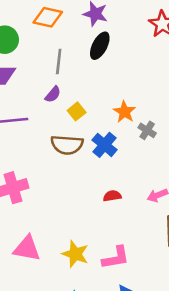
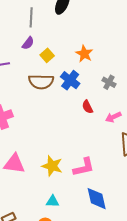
gray cross: (147, 130) -> (109, 82), moved
red semicircle: (112, 196) -> (87, 107), moved, turned -104

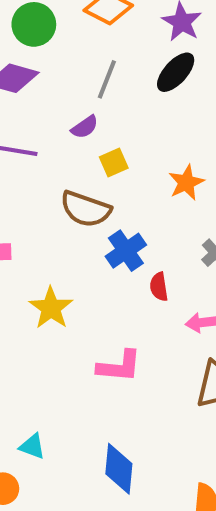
blue cross: (70, 80) -> (126, 251), moved
yellow star: (52, 166) -> (51, 308), moved
pink L-shape: (84, 167) -> (119, 366), moved

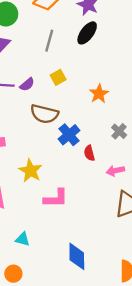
purple semicircle: (85, 127) -> (27, 84), moved
yellow square: (114, 162) -> (58, 77), moved
pink L-shape: (119, 366) -> (56, 198), moved
cyan triangle: (32, 446) -> (22, 239), moved

